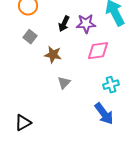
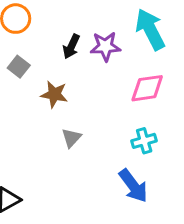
pink diamond: (98, 51) -> (147, 88), moved

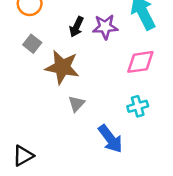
brown star: (54, 94) -> (62, 67), size x1.5
blue arrow: (133, 186) -> (110, 139), moved

